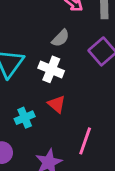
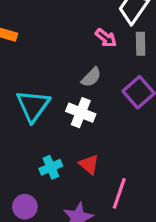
red triangle: (57, 104) -> (89, 164), moved

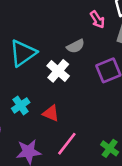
red triangle: (89, 164) -> (51, 113), turned -36
cyan cross: (51, 167) -> (21, 105), turned -30

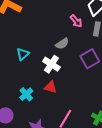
cyan triangle: (23, 53) -> (23, 54), size x0.6
red triangle: (51, 113) -> (51, 87), moved

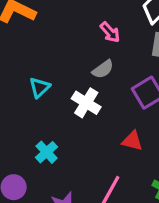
pink arrow: (76, 21) -> (110, 32), moved
red triangle: (51, 87) -> (132, 141), moved

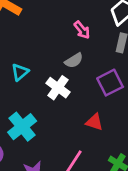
cyan cross: (47, 152) -> (22, 127), size x1.5

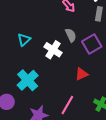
gray semicircle: (74, 60) -> (71, 35), moved, turned -80
red triangle: (94, 122) -> (82, 74), turned -40

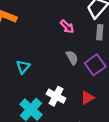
white cross: (53, 50) -> (56, 96), moved

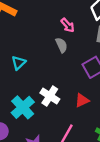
gray semicircle: (72, 58) -> (61, 45), moved

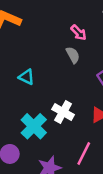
cyan triangle: (19, 63) -> (26, 77), turned -48

